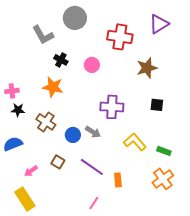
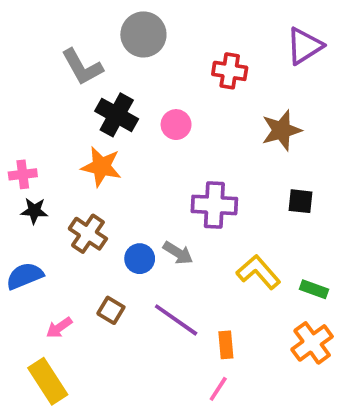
red cross: (120, 37) -> (230, 71), size x0.7
black cross: (61, 60) -> (117, 115), size x1.5
pink line: (94, 203) -> (218, 389), moved

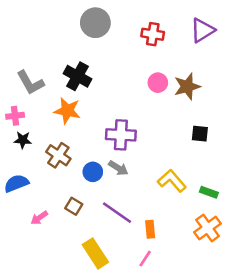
gray L-shape: (82, 67) -> (30, 83), moved
red cross: (230, 71) -> (153, 34), moved
pink circle: (176, 125) -> (158, 83), moved
purple cross: (214, 205) -> (121, 135), moved
yellow rectangle: (48, 381) -> (95, 253), moved

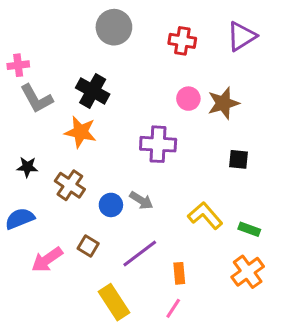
pink cross: (15, 116) -> (18, 65), moved
purple cross: (121, 135) -> (158, 144), moved
purple line: (117, 213) -> (140, 254), turned -72
pink arrow: (39, 218) -> (47, 260), size x1.5

